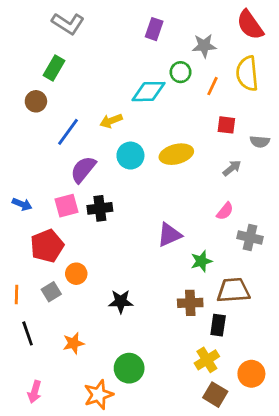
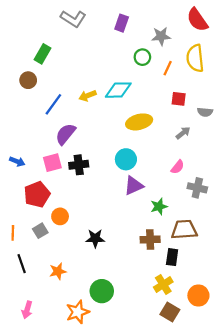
gray L-shape: (68, 23) -> (73, 19), moved
cyan diamond: (149, 92) -> (118, 90), moved
cyan circle: (130, 156) -> (126, 159), moved

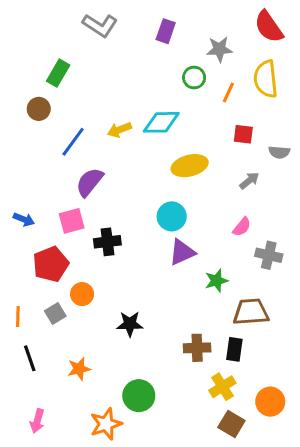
black cross: (79, 165) -> (107, 242), moved
brown cross: (150, 239) -> (197, 348), moved

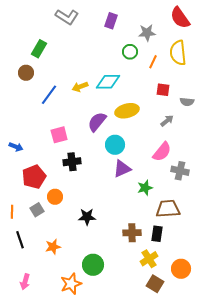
purple semicircle: (90, 182) -> (97, 122), moved
pink square: (72, 221) -> (59, 135), moved
pink semicircle: (242, 227) -> (162, 152), size x1.5

